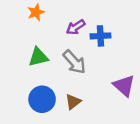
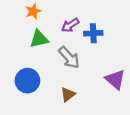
green triangle: (38, 57) -> (39, 39), moved
blue circle: (42, 99) -> (27, 81), moved

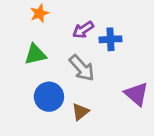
green triangle: (39, 39) -> (35, 54), moved
blue circle: (27, 81) -> (49, 97), moved

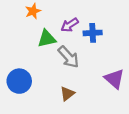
green triangle: (35, 54) -> (47, 39), moved
blue circle: (49, 97) -> (19, 81), moved

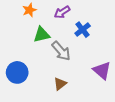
purple arrow: (70, 25) -> (62, 12), moved
blue cross: (93, 33) -> (83, 30), turned -35

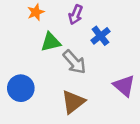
purple arrow: (62, 12) -> (76, 15), turned -35
brown triangle: (60, 84) -> (73, 102), size x1.5

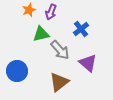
purple arrow: (76, 15) -> (51, 12), moved
purple triangle: (124, 86) -> (88, 63), moved

